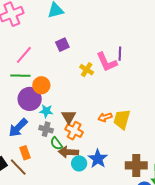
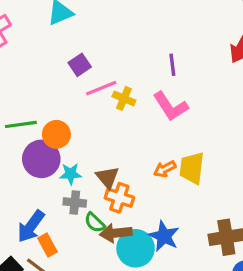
pink line: (24, 55) -> (101, 88), moved, turned 36
pink L-shape: (107, 62) -> (171, 106), moved
blue arrow: (18, 128) -> (31, 226), moved
cyan circle: (79, 163) -> (136, 248), size x1.5

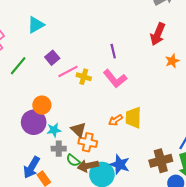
green line: (21, 124) -> (18, 66), moved, turned -36

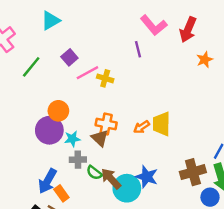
pink L-shape: (115, 79) -> (154, 25), moved
orange cross: (88, 142) -> (106, 124), moved
brown arrow: (88, 166) -> (111, 179), turned 60

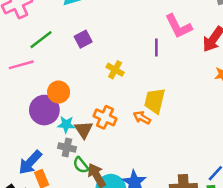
pink line: (87, 73) -> (21, 65), moved
yellow trapezoid: (161, 124) -> (155, 101), moved
orange arrow: (141, 127) -> (142, 118), moved, turned 49
brown triangle: (100, 138) -> (84, 130), moved

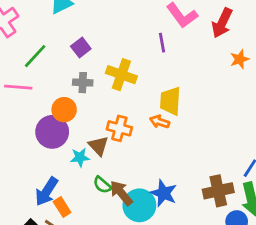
pink line: (21, 65) -> (18, 87), turned 30
yellow cross: (115, 70) -> (121, 75), size x1.5
cyan star: (66, 124) -> (80, 157), moved
gray cross: (67, 147) -> (83, 83), moved

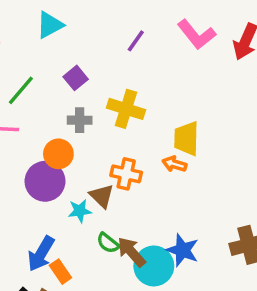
purple line: (162, 43) -> (136, 41), moved, turned 48

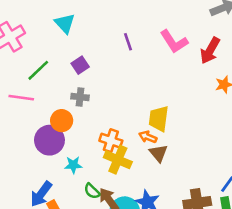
cyan triangle: (50, 25) -> (65, 23), turned -50
purple line: (136, 41) -> (128, 42), turned -60
yellow cross: (126, 109) -> (118, 160), moved
brown triangle: (102, 196) -> (159, 153), moved

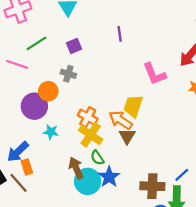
pink L-shape: (174, 42) -> (154, 74), moved
orange arrow: (148, 137) -> (121, 120), size x1.5
green semicircle: (92, 191) -> (97, 158), moved

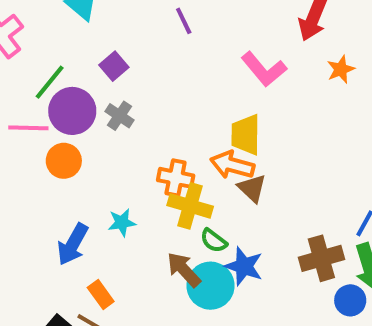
gray cross: (68, 74) -> (119, 116), turned 35
orange circle: (48, 91) -> (64, 161), moved
purple circle: (34, 106) -> (72, 111), moved
blue arrow: (18, 152) -> (73, 244), moved

